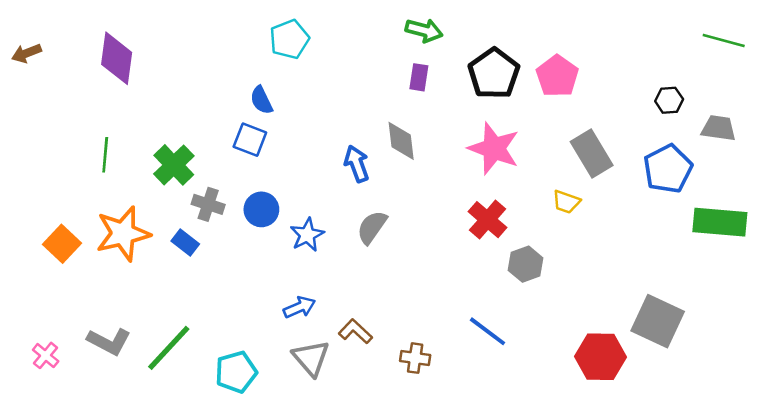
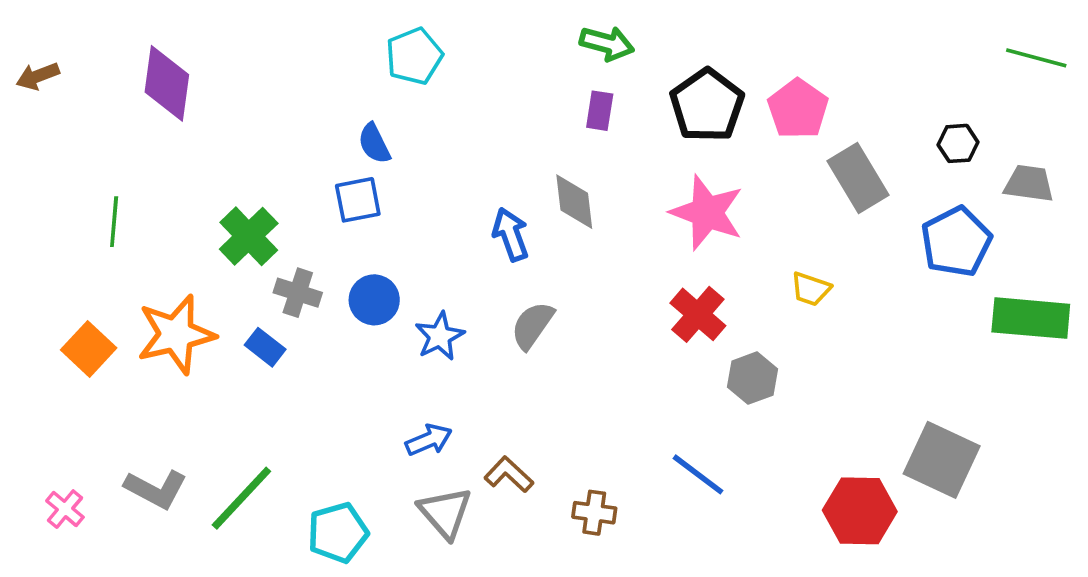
blue square: (250, 140) -> (358, 200), turned -32
gray rectangle: (592, 154) -> (858, 178), moved
green line: (105, 155) -> (114, 222), moved

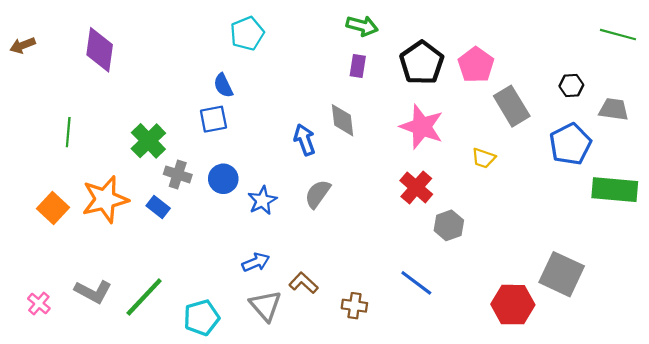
yellow trapezoid: (811, 289) -> (484, 158), moved

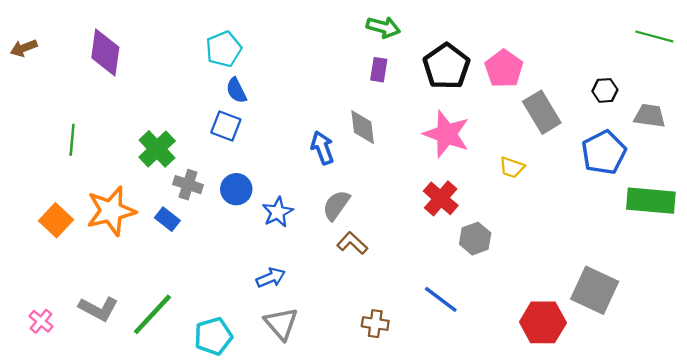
cyan pentagon: (247, 33) -> (224, 49), moved
blue square: (213, 119) -> (226, 126), turned 32
brown L-shape: (303, 283) -> (352, 243), moved

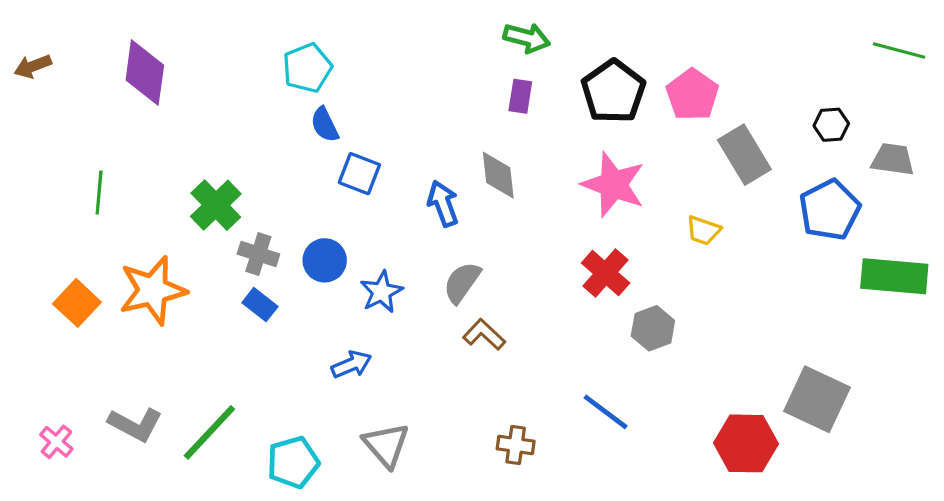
blue square: (226, 126) -> (359, 174), moved
blue rectangle: (167, 219) -> (260, 305), moved
blue arrow: (271, 278) -> (351, 365), moved

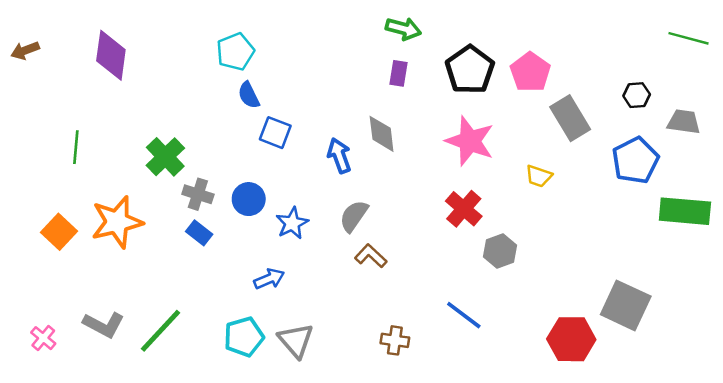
cyan pentagon: (293, 462) -> (244, 337), moved

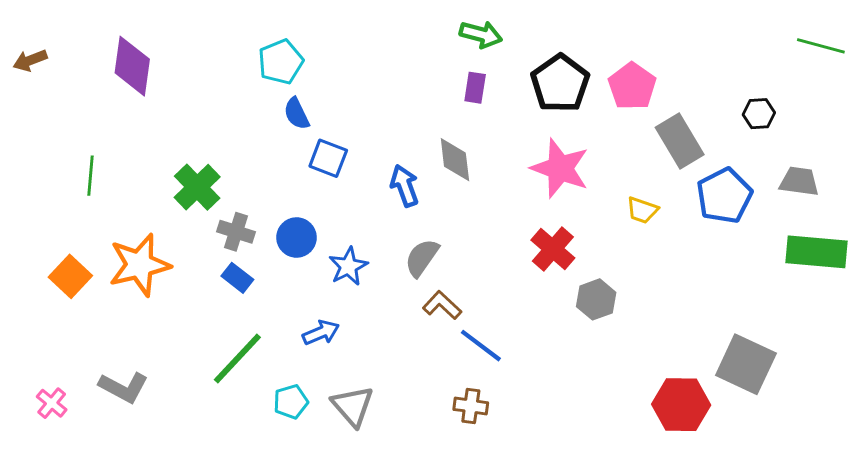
gray trapezoid: (684, 122) -> (799, 181), moved
blue pentagon: (635, 160) -> (724, 196), moved
blue line: (464, 315) -> (481, 346), moved
green line: (160, 331) -> (237, 358), moved
cyan pentagon: (244, 337) -> (291, 402), size x0.7

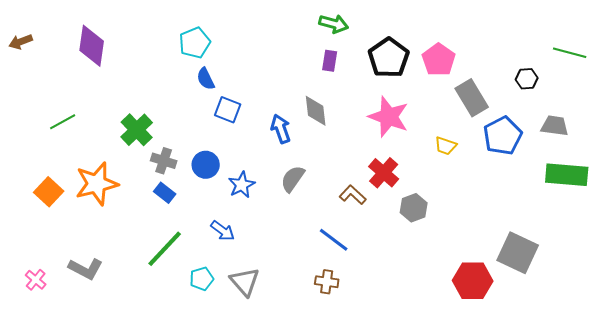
green line: (821, 46) -> (570, 53), moved
green line: (91, 176) -> (63, 122), turned 56
brown L-shape: (442, 305) -> (353, 195), moved
blue arrow: (321, 333) -> (223, 231), turned 60

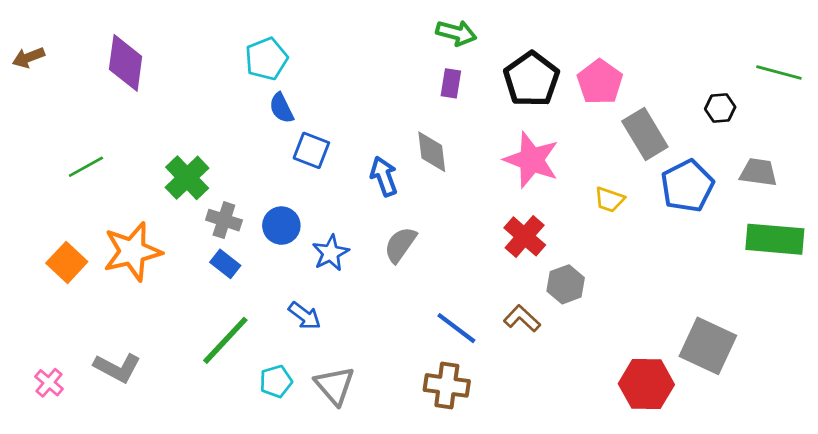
brown L-shape: (353, 195) -> (522, 318), moved
brown cross: (327, 282) -> (447, 385), size x1.4

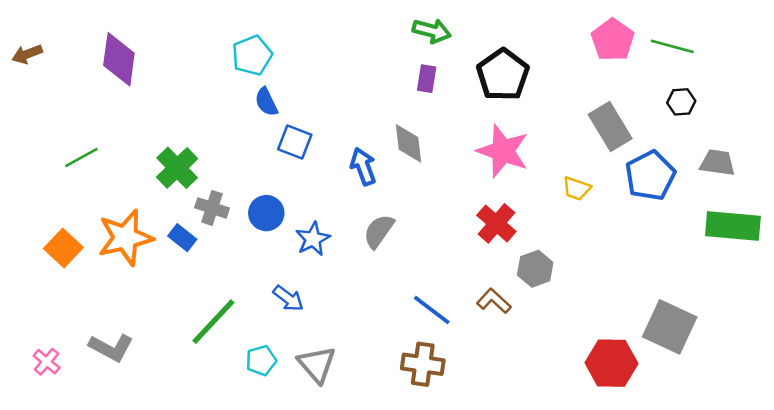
green line: (779, 72) -> (672, 46), moved
pink pentagon: (600, 82) -> (613, 40), moved
blue rectangle: (225, 264) -> (182, 238), moved

